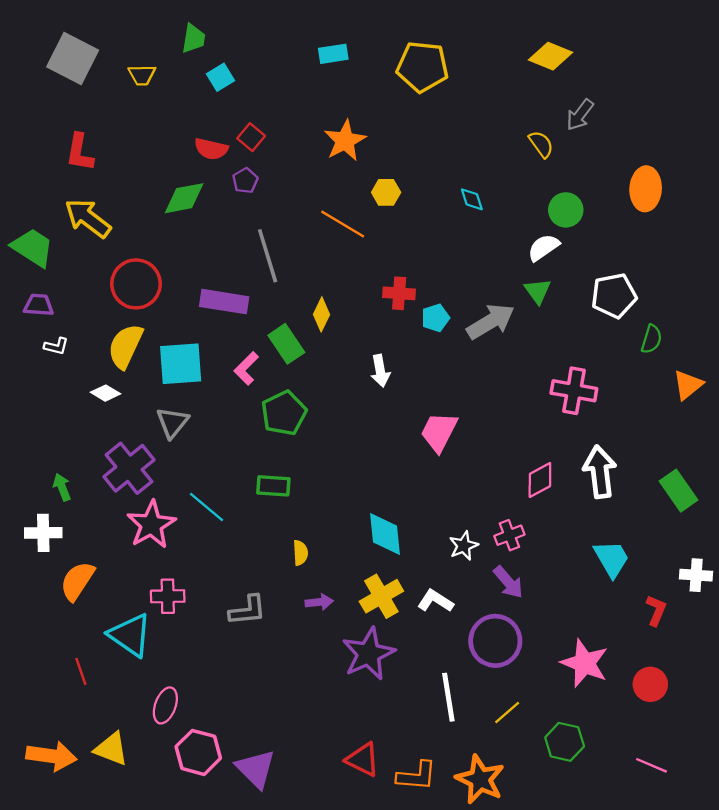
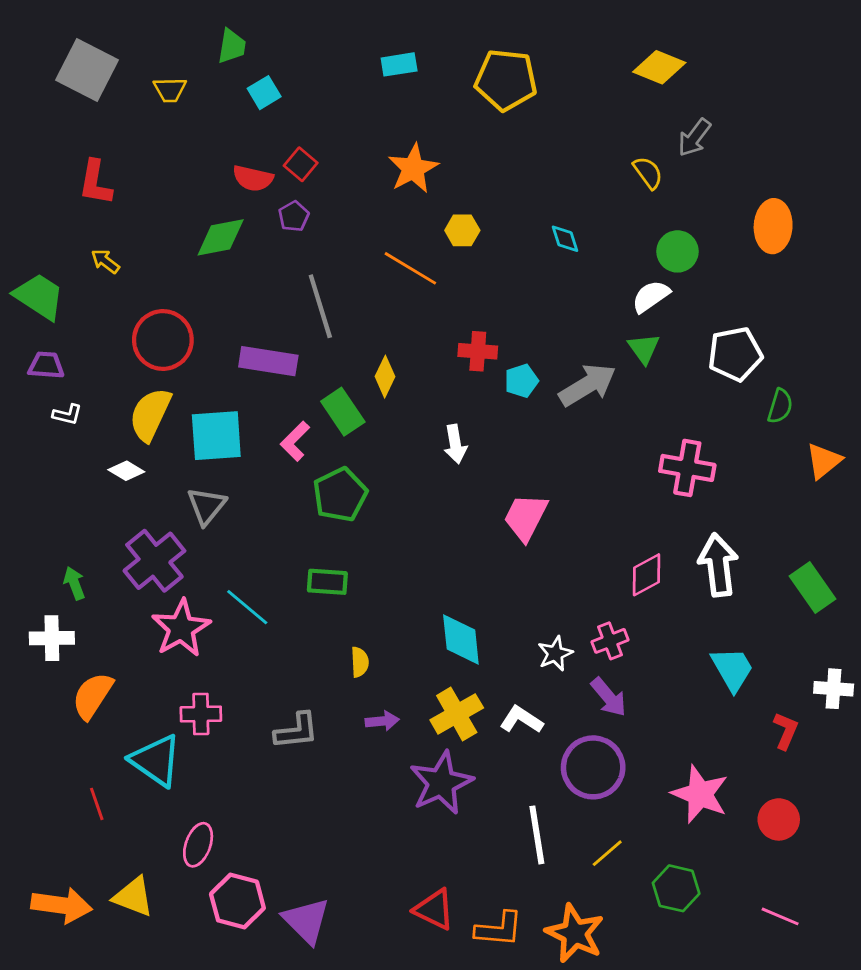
yellow arrow: (88, 218) -> (105, 261), size x0.5

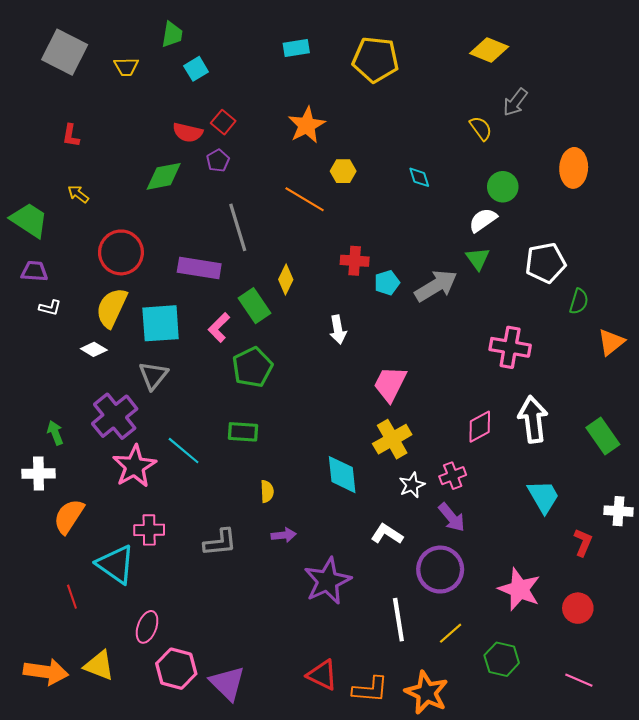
red L-shape: (95, 183) -> (71, 136), size x0.7
yellow cross: (457, 714) -> (392, 439), moved

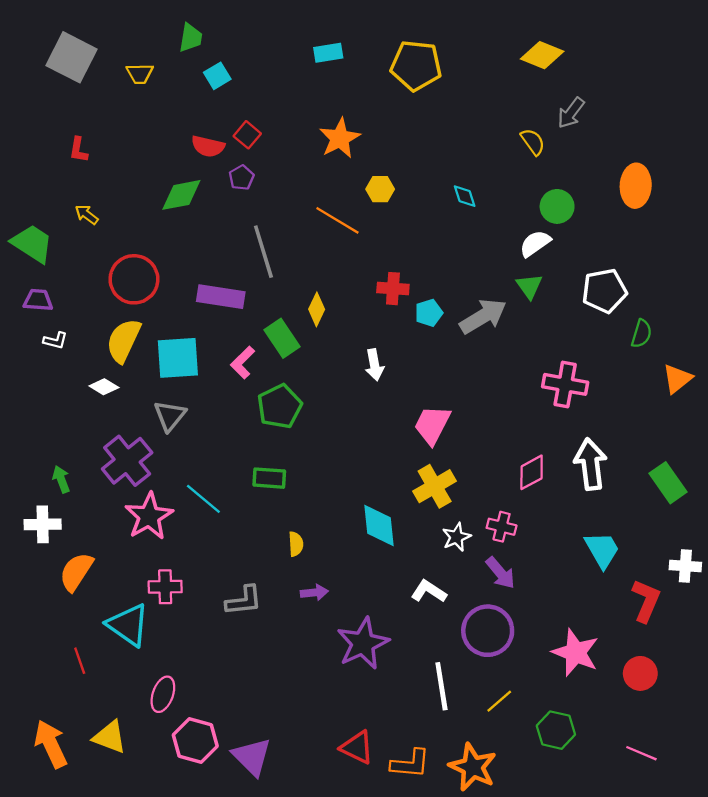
pink cross: (453, 476) -> (502, 527), turned 35
red L-shape: (583, 542) -> (646, 601), size x1.4
orange arrow: (46, 672) -> (51, 744), turned -123

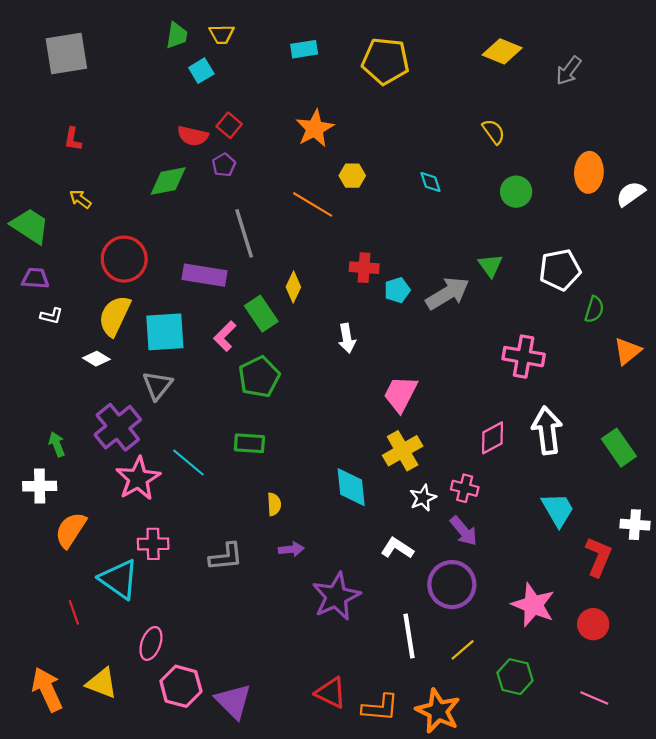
gray square: (72, 57) -> (66, 54), turned -36
yellow trapezoid: (140, 74) -> (222, 34), moved
gray arrow: (571, 113) -> (569, 71), moved
white semicircle: (535, 243) -> (631, 194), moved

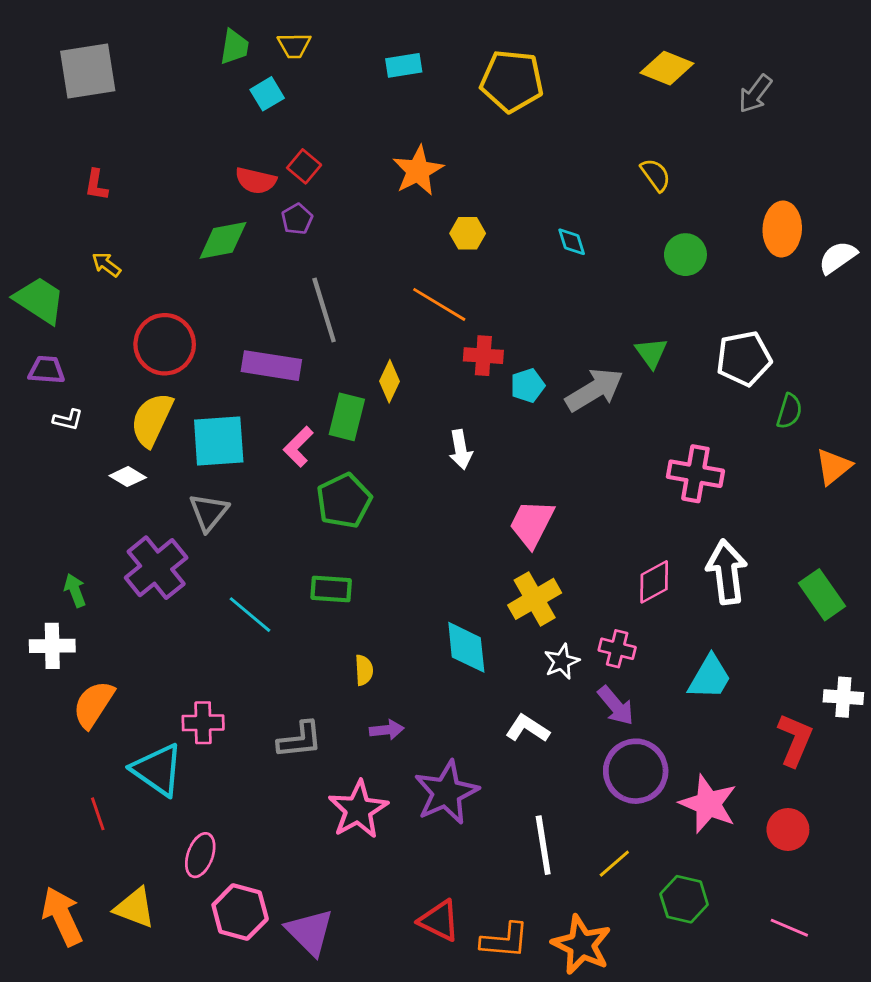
orange line: (313, 204) -> (439, 304), moved
green rectangle: (261, 314) -> (347, 417), turned 48
pink star: (138, 479) -> (358, 810), moved
cyan trapezoid: (558, 510) -> (710, 677), moved, turned 60
purple circle: (452, 585) -> (636, 771), moved

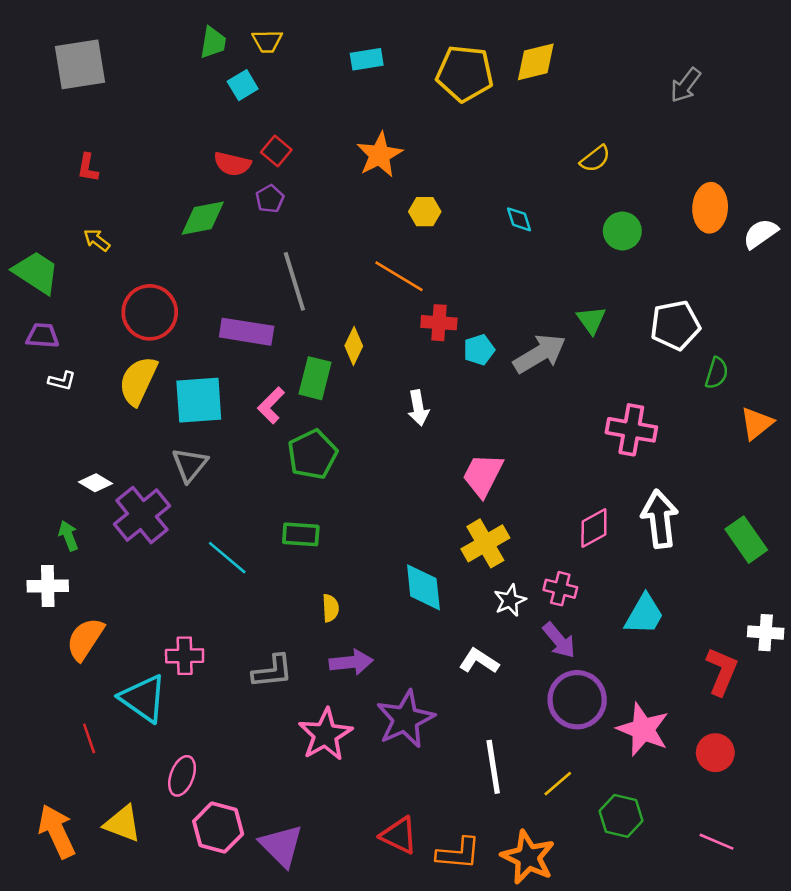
yellow diamond: (667, 68) -> (536, 62), moved, turned -36
yellow semicircle: (656, 175) -> (595, 159), turned 88
white diamond: (128, 477) -> (96, 483), moved
purple arrow: (387, 730) -> (351, 662), size x1.4

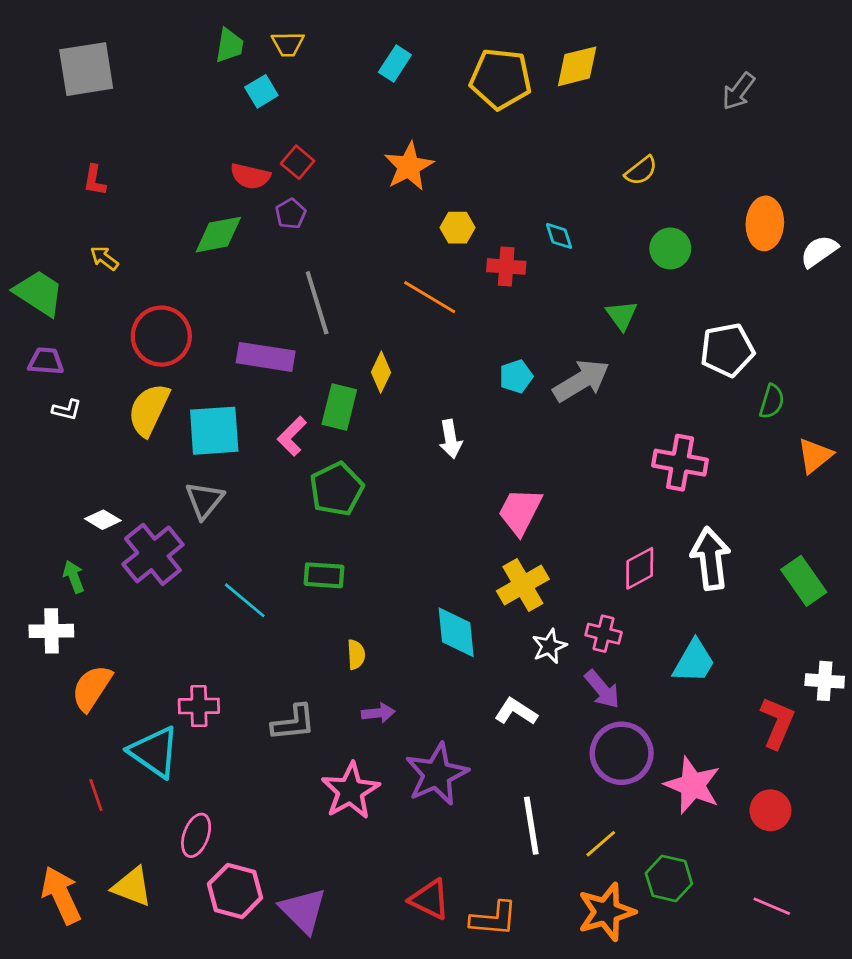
cyan rectangle: (367, 59) -> (395, 63), turned -48
green triangle: (591, 320) -> (622, 315), moved
red cross: (439, 323) -> (506, 267), moved
purple arrow: (351, 662) -> (378, 713), size x0.7
orange star: (528, 857) -> (606, 912), moved, turned 30

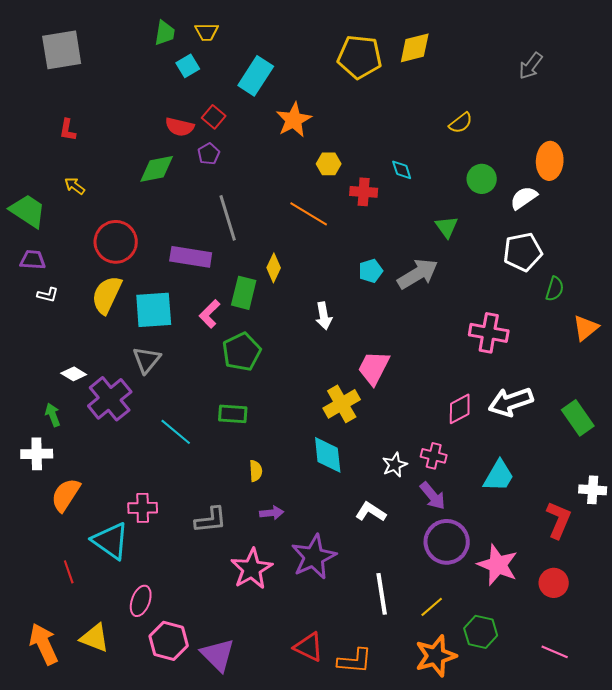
cyan rectangle: (395, 63) -> (256, 76), moved, size x1.5
white semicircle: (819, 251) -> (524, 198), moved
white arrow: (711, 559) -> (511, 402), turned -102
yellow cross: (523, 585) -> (342, 404), moved

